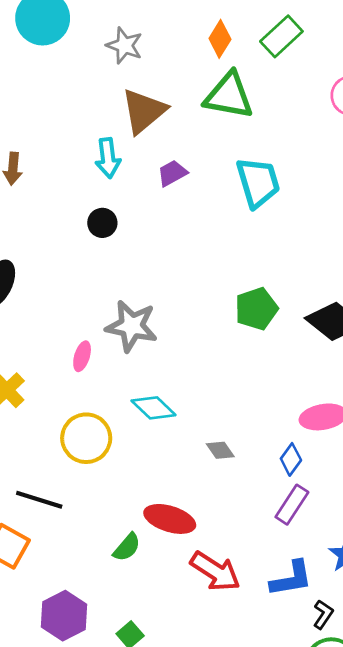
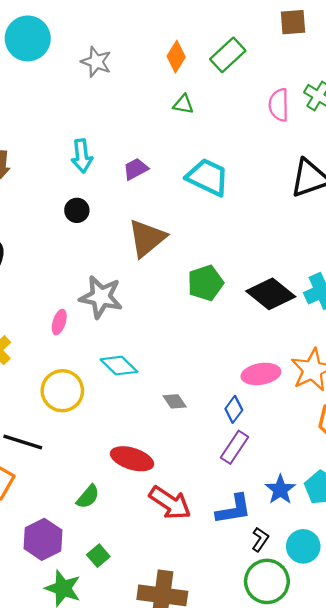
green triangle: (229, 96) -> (183, 104), size x0.5
brown triangle: (144, 111) -> (147, 238), moved
cyan trapezoid: (258, 182) -> (208, 177), turned -48
green semicircle: (127, 547) -> (88, 497), moved

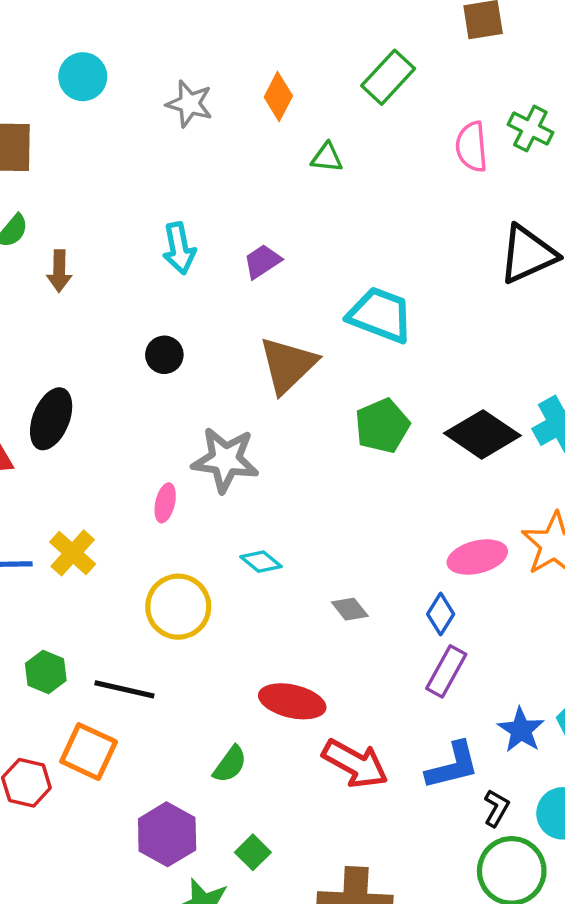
cyan circle: (28, 38) -> (83, 77), size x0.7
orange diamond: (176, 57) -> (278, 97), moved
cyan trapezoid: (208, 177) -> (380, 315), moved
black circle: (77, 210) -> (164, 355), moved
cyan diamond: (119, 366) -> (261, 562), size x0.7

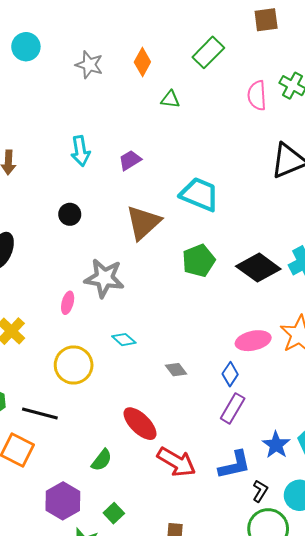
red ellipse: (292, 701) -> (140, 424), turned 30

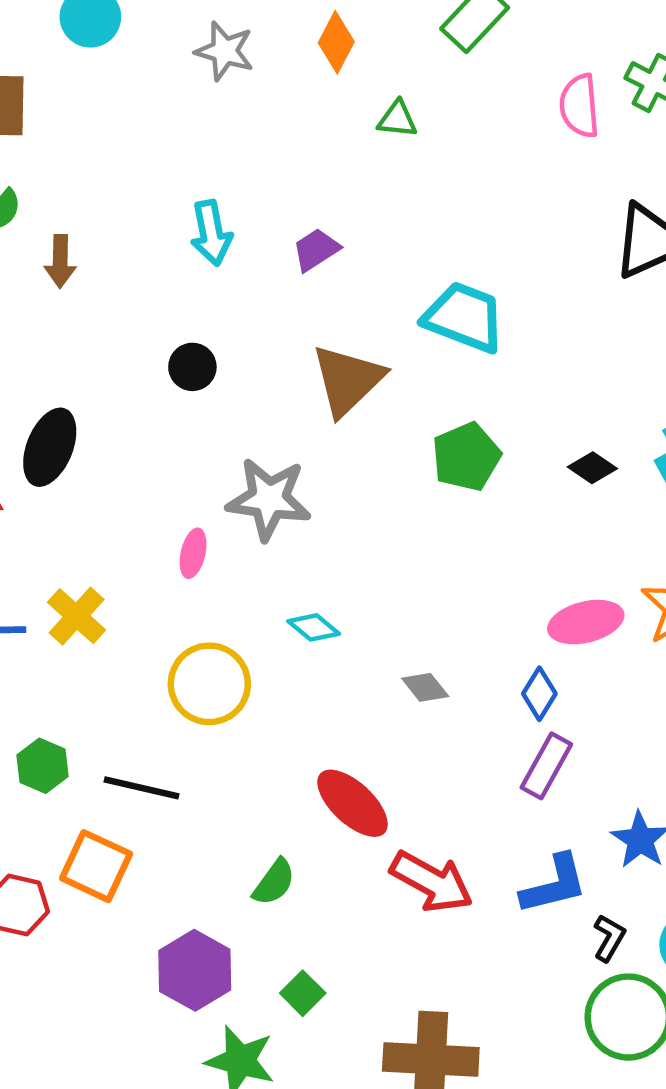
black diamond: (258, 268) -> (592, 468), size x0.5

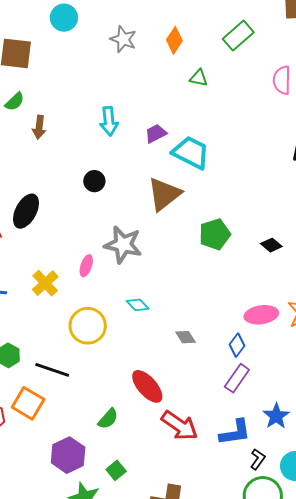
cyan trapezoid: (464, 317) -> (191, 153), moved
yellow cross: (77, 616) -> (45, 283), moved

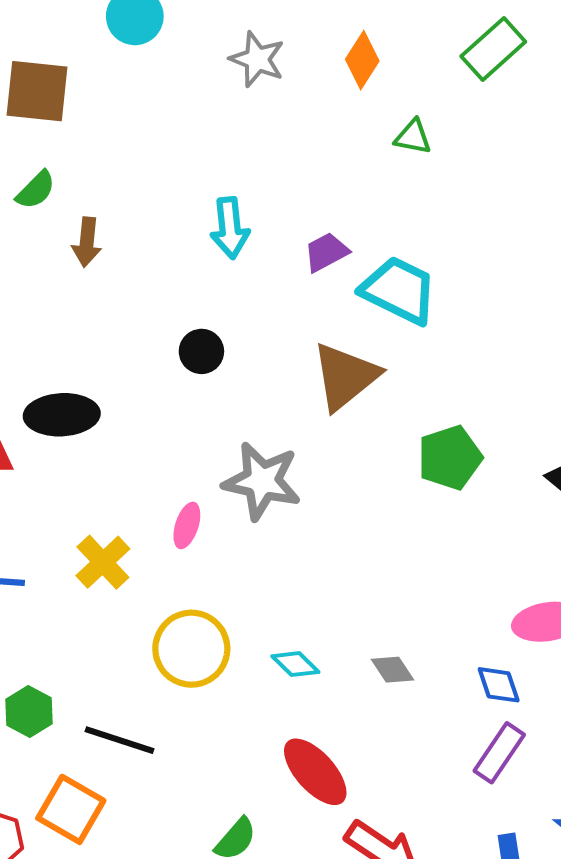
black ellipse: (26, 211) -> (62, 415), turned 60
cyan diamond: (138, 305) -> (295, 664), moved
blue diamond: (237, 345) -> (499, 685), turned -55

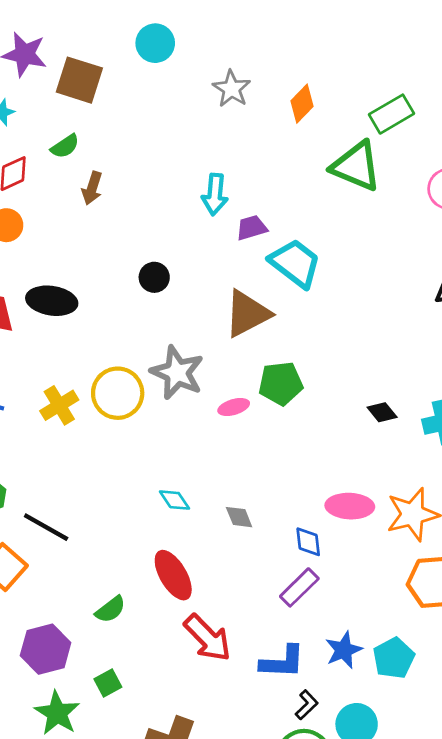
green triangle: (413, 137) -> (356, 166), moved, size x2.0
cyan arrow: (230, 228) -> (215, 194), moved
green pentagon: (450, 458) -> (281, 383), moved
pink ellipse: (187, 525) -> (234, 407), moved, turned 44
yellow circle: (191, 649) -> (118, 393), moved

